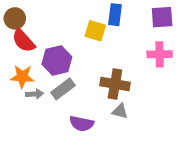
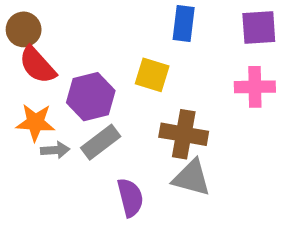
yellow square: (95, 31) -> (152, 75), moved
gray triangle: (120, 111) -> (192, 178), size x1.5
purple semicircle: (82, 124) -> (130, 198), turned -115

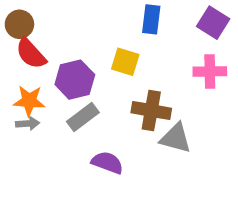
purple square: (259, 27) -> (213, 23), turned 36
gray arrow: (55, 150) -> (28, 124), moved
gray triangle: (192, 178) -> (176, 138), moved
purple semicircle: (130, 198) -> (107, 163), turned -56

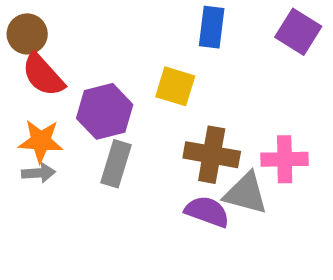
pink cross: (210, 71) -> (285, 159), moved
gray rectangle: (83, 117) -> (116, 164), turned -36
purple semicircle: (107, 163) -> (207, 212), moved

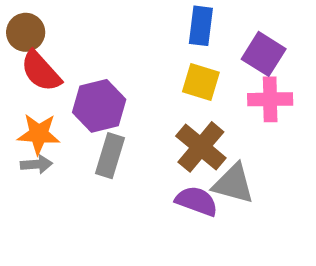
purple square: (298, 32) -> (264, 54), moved
yellow square: (175, 86) -> (201, 82), moved
brown cross: (212, 155) -> (201, 147), turned 30
pink cross: (285, 159) -> (270, 99), moved

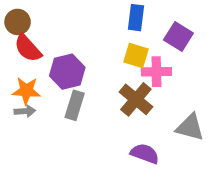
pink cross: (270, 99) -> (156, 72), moved
gray triangle: (233, 184) -> (190, 127), moved
purple semicircle: (197, 201) -> (145, 154), moved

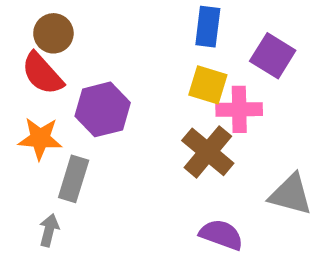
brown circle: (18, 22) -> (53, 33), moved
gray rectangle: (75, 105) -> (74, 179), moved
gray arrow: (25, 111) -> (49, 230), moved, turned -72

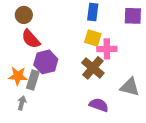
purple square: (273, 56) -> (133, 16), moved, turned -30
red semicircle: (42, 74) -> (31, 39), moved
purple hexagon: (103, 109) -> (46, 62), moved
orange star: (40, 139) -> (18, 76), moved

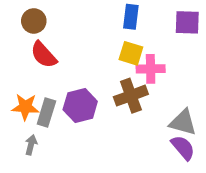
purple hexagon: (46, 62) -> (80, 105), moved
brown cross: (93, 68) -> (131, 96), turned 30
purple semicircle: (99, 105) -> (183, 148), moved, turned 30

